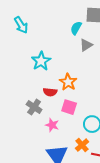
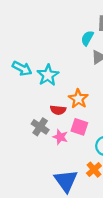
cyan arrow: (21, 25) -> (22, 68), moved, turned -30
pink star: (52, 125) -> (60, 137), moved

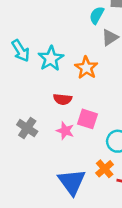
cyan arrow: (22, 68) -> (21, 51), turned 30
orange star: (78, 99) -> (86, 68), moved
gray cross: (40, 127) -> (27, 128), moved

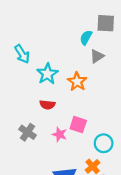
cyan arrow: (21, 51) -> (22, 54), moved
red semicircle: (63, 99) -> (47, 105), moved

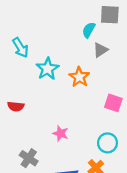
red semicircle: (47, 105) -> (16, 106), moved
pink square: (78, 125) -> (113, 103), moved
gray cross: (28, 132) -> (29, 158), moved

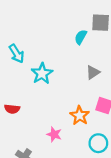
gray triangle: (100, 50) -> (93, 72), moved
orange star: (79, 77) -> (80, 116), moved

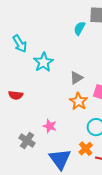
gray triangle: (93, 72) -> (76, 78), moved
pink star: (54, 134) -> (50, 126), moved

